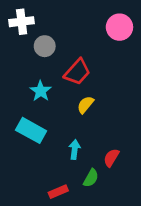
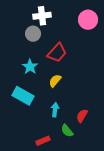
white cross: (22, 22) -> (42, 16), moved
yellow semicircle: (85, 105) -> (55, 81), moved
green semicircle: (91, 178) -> (67, 131), turned 112

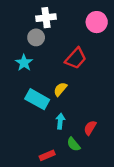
red trapezoid: (57, 53) -> (76, 58), moved
cyan star: (30, 67) -> (24, 63), moved
cyan rectangle: (23, 96) -> (37, 99), moved

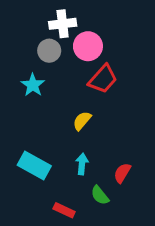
pink circle: (97, 22) -> (88, 46), moved
cyan rectangle: (37, 99) -> (34, 165), moved
red rectangle: (47, 155) -> (64, 210), turned 48

